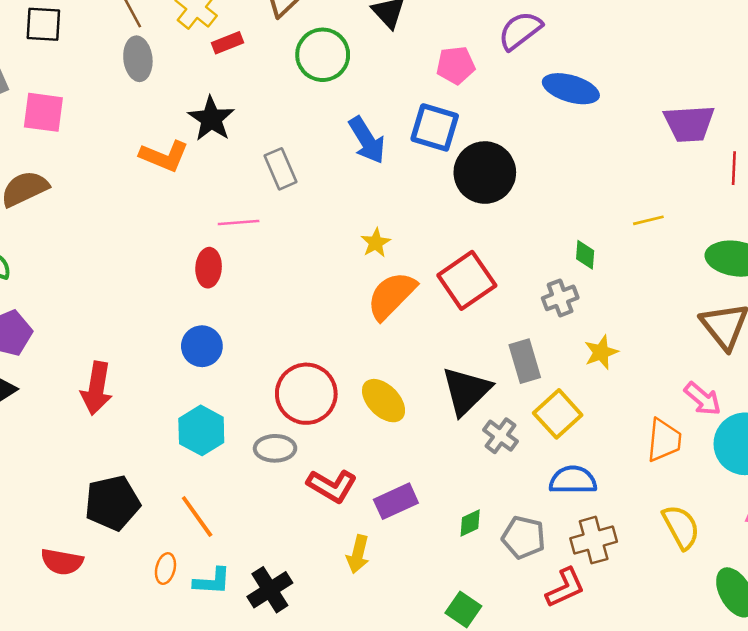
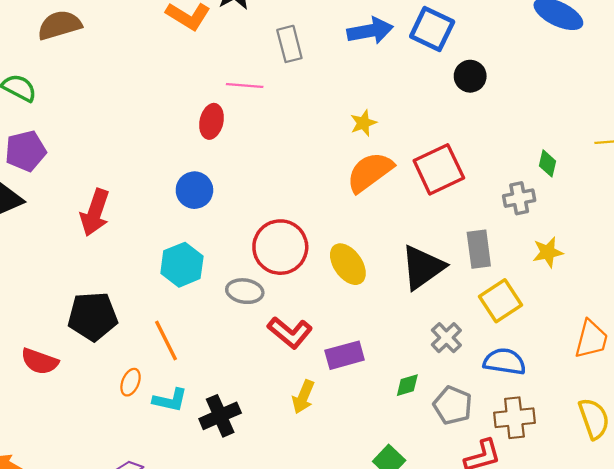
blue arrow: (367, 140) -> (370, 31), turned -78
black circle: (485, 173) -> (470, 76), size x0.6
gray cross: (500, 436) -> (446, 338), moved

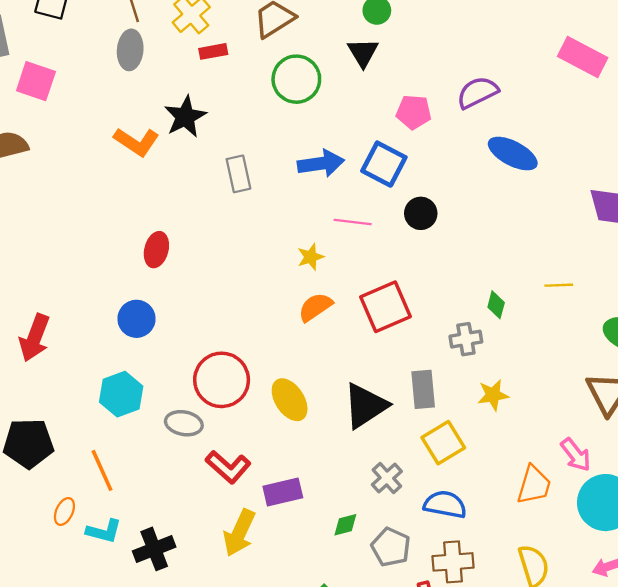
pink line: (245, 86) -> (353, 222), moved
orange semicircle: (370, 172) -> (315, 307), size x0.7
yellow arrow: (303, 397) -> (239, 533), size x1.4

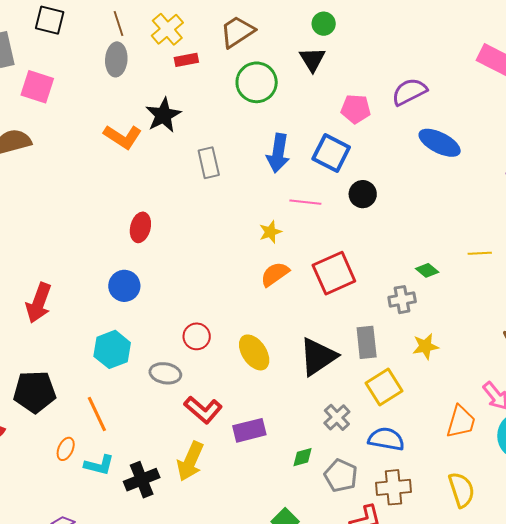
blue arrow: (321, 163) -> (278, 153), turned 108
green diamond: (496, 305) -> (427, 270), turned -65
red circle: (222, 380) -> (197, 336), size x0.6
yellow arrow: (239, 533) -> (190, 461), moved

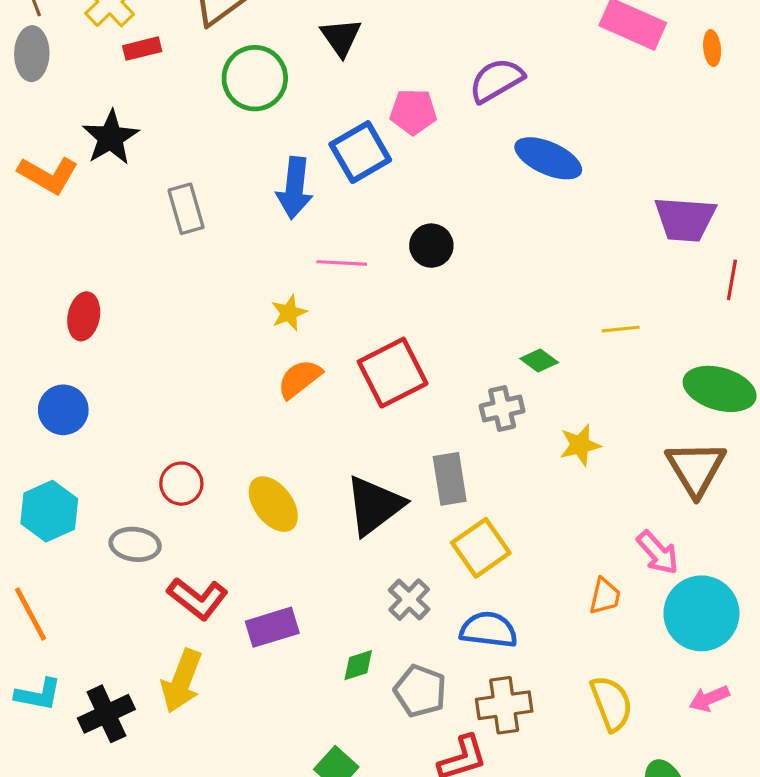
blue square: (331, 153) -> (360, 152), moved, turned 36
yellow star: (425, 346) -> (580, 445), moved
orange trapezoid: (461, 422) -> (605, 596), size x0.7

